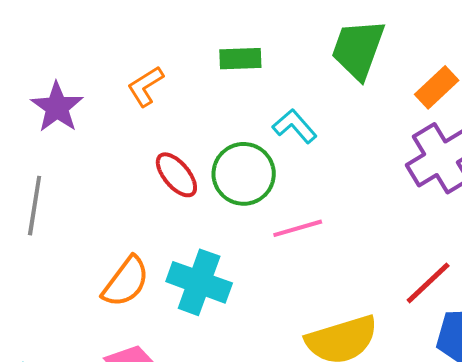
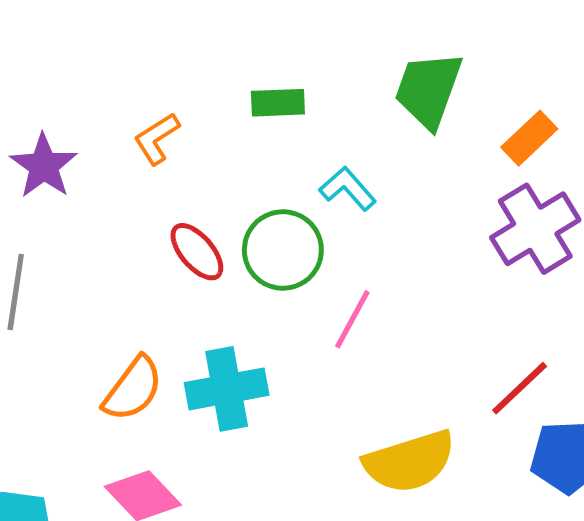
pink line: (298, 228) -> (352, 319), turned -45
cyan cross: (199, 282) -> (227, 389), turned -30

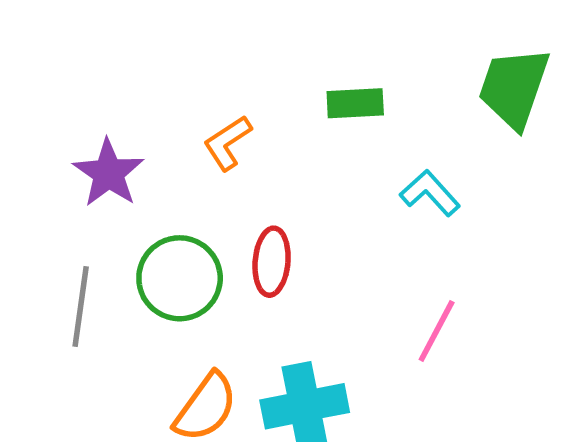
green circle: (283, 250) -> (180, 278), moved
red ellipse: (197, 252) -> (272, 262), turned 46

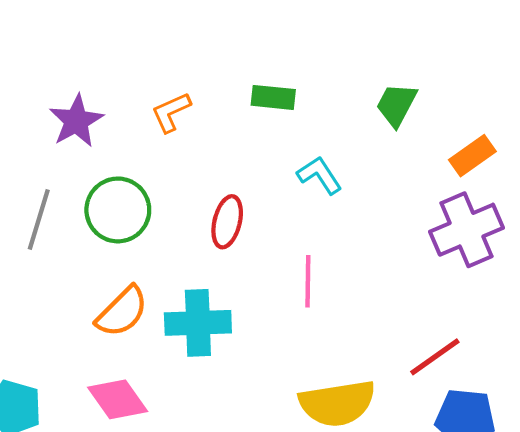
green trapezoid: (514, 88) -> (396, 105), size x0.7
red ellipse: (272, 262) -> (227, 222), moved
pink line: (437, 331) -> (308, 281), turned -36

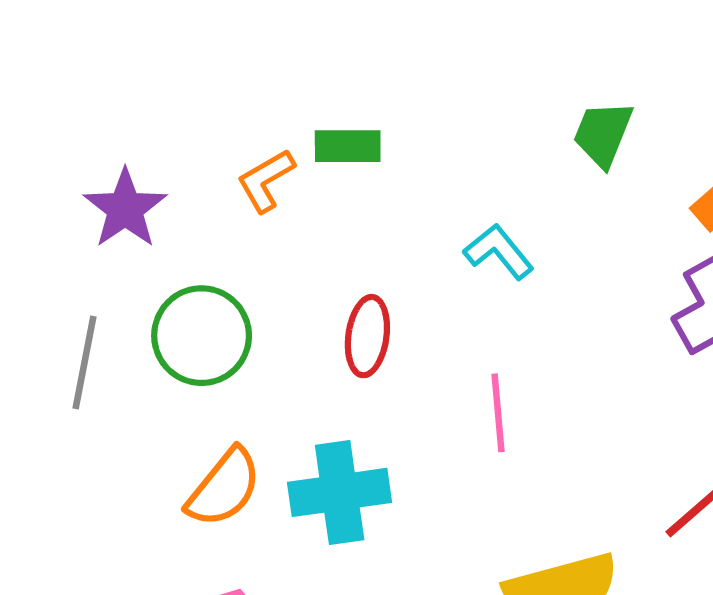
green rectangle: (273, 97) -> (348, 146), moved

